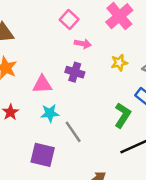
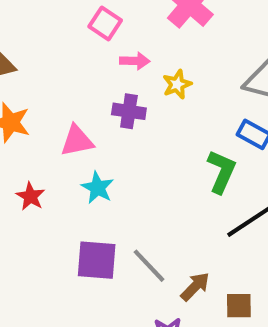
yellow star: (119, 63) -> (177, 84), moved
cyan star: (50, 113) -> (98, 188), turned -30
gray line: (73, 132) -> (149, 266), moved

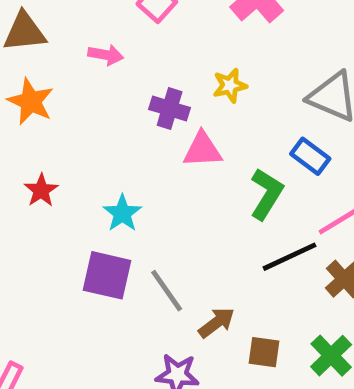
pink arrow: (135, 61) -> (106, 55), moved
pink triangle: (77, 141) -> (202, 150), moved
cyan star: (98, 188) -> (122, 213), moved

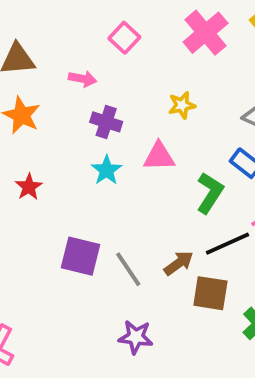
purple cross: (170, 109) -> (106, 122), moved
cyan star: (122, 213) -> (106, 170), moved
brown arrow: (217, 323) -> (179, 263), moved
brown square: (264, 352) -> (210, 293), moved, size x1.4

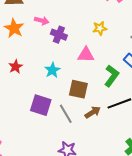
pink arrow: (83, 79) -> (42, 21), moved
cyan star: (106, 170) -> (52, 70), moved
brown square: (210, 293) -> (78, 89), moved

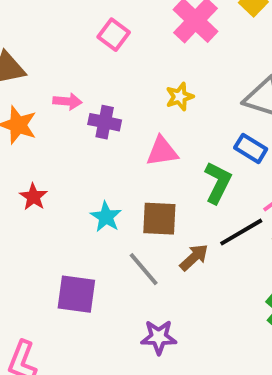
cyan star: (52, 70) -> (106, 217), moved
purple square: (41, 105) -> (76, 294), moved

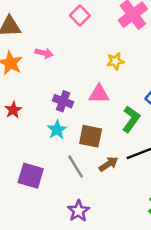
purple cross: (105, 122) -> (63, 101), moved
purple star: (159, 337) -> (78, 211), turned 30

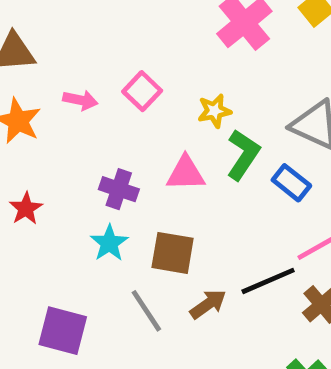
pink square: (80, 15) -> (142, 91), moved
green L-shape: (131, 119) -> (243, 155), moved

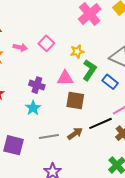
brown square: (173, 253) -> (75, 101), moved
gray line: (146, 311) -> (49, 137), turned -66

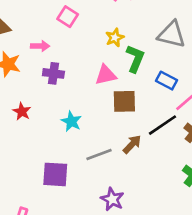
pink square: (46, 43) -> (68, 17), moved
blue rectangle: (110, 82) -> (167, 81), moved
purple cross: (37, 85) -> (53, 73), moved

